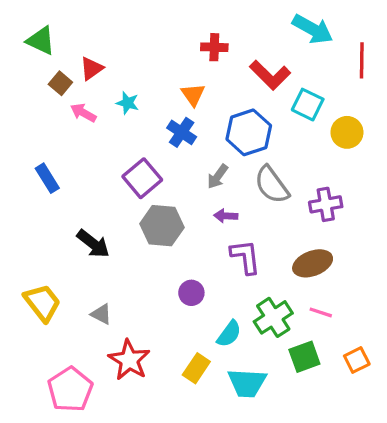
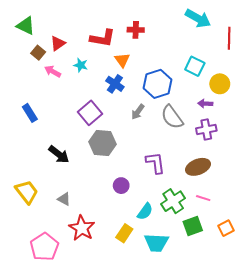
red L-shape: (270, 75) -> (102, 38), moved, turned -35
purple arrow: (226, 216) -> (205, 104), moved

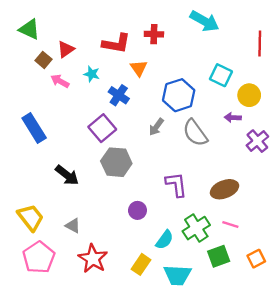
cyan arrow: (198, 18) -> (204, 21), moved
blue cross: (115, 84) -> (119, 95), moved
blue rectangle: (30, 113) -> (34, 128), size x1.4
purple cross: (206, 130) -> (257, 141), moved, turned -30
pink pentagon: (44, 247) -> (39, 257), moved

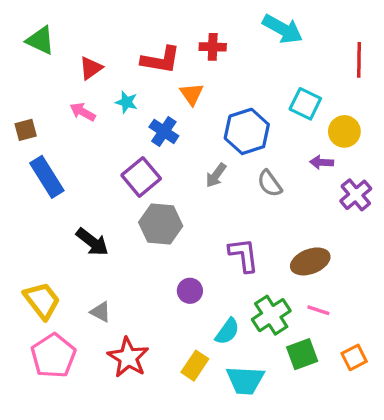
brown square: (43, 60) -> (26, 130), moved, turned 35
gray semicircle: (195, 133) -> (270, 183), size x0.7

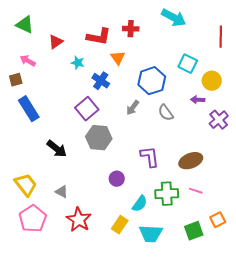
pink arrow: (83, 112) -> (28, 61), moved
green cross: (271, 315) -> (167, 194), turned 30
green square: (302, 354) -> (194, 231), moved

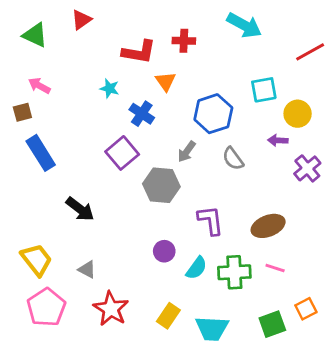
red line: (221, 37) -> (310, 52), turned 60
red triangle: (56, 42) -> (81, 20), moved
cyan square: (188, 64) -> (264, 90), turned -36
gray hexagon: (99, 138) -> (161, 185), moved
cyan semicircle: (140, 204) -> (196, 268), moved

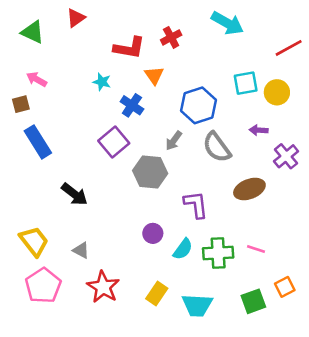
red cross: (184, 41) -> (171, 37), turned -30
yellow circle: (298, 114) -> (277, 92), moved
gray semicircle: (233, 159) -> (217, 147), size x1.4
brown ellipse: (268, 226) -> (249, 189), moved

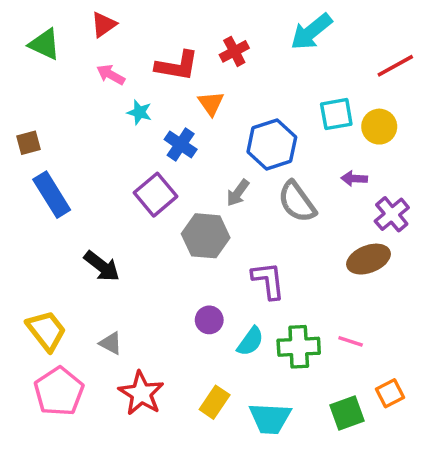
cyan arrow: (227, 23) -> (311, 32), turned 112
pink arrow: (37, 79) -> (111, 75), moved
brown ellipse: (249, 189) -> (369, 259), moved

